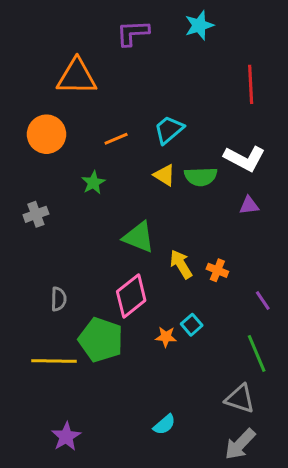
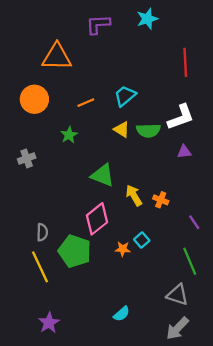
white L-shape: (245, 158) -> (181, 117), turned -48
gray semicircle: (59, 299) -> (42, 232), moved
yellow line: (54, 361) -> (40, 267), turned 64

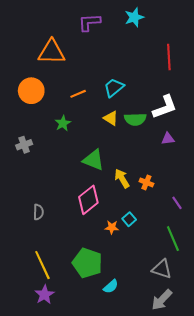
green pentagon: (75, 251) -> (87, 263), moved
yellow line: (40, 267) -> (42, 265), moved

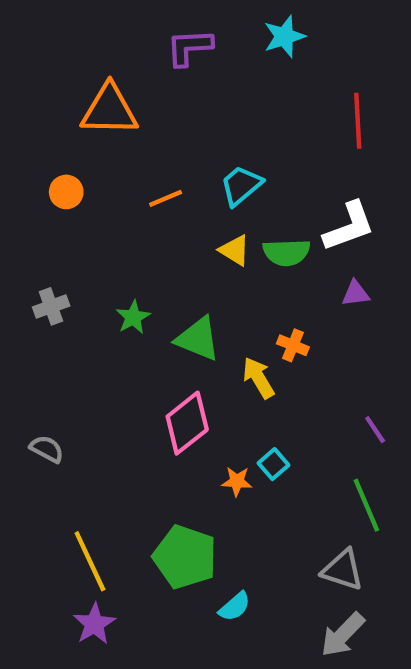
orange circle: (31, 91) -> (66, 192), size x0.6
green star: (63, 123) -> (133, 317), moved
orange cross: (146, 182) -> (293, 345), moved
gray semicircle: (38, 212) -> (47, 449), moved, turned -63

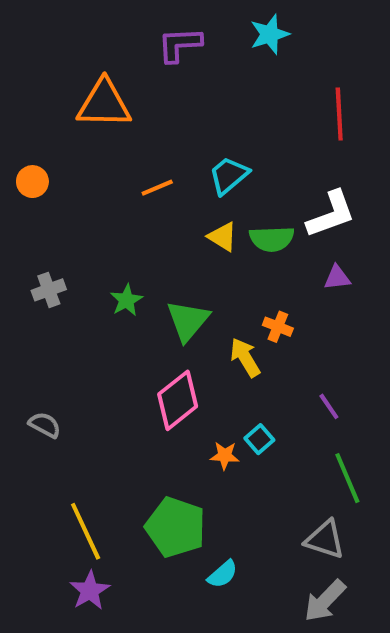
orange circle: (66, 192) -> (32, 182), moved
green triangle: (198, 339) -> (188, 321), turned 48
purple line: (375, 430) -> (329, 406), moved

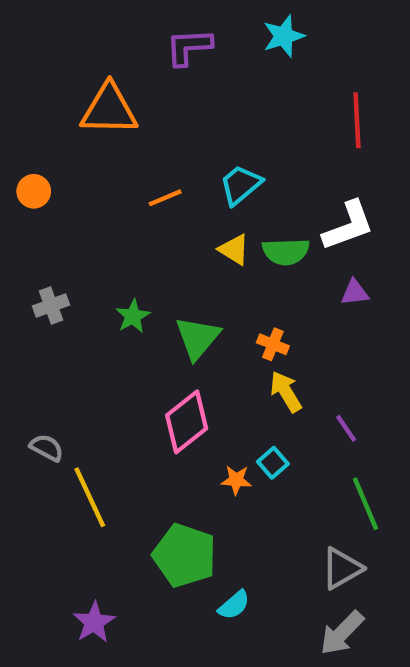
orange cross: (278, 327) -> (273, 344), moved
yellow arrow: (245, 357) -> (286, 392), moved
yellow line: (86, 531) -> (90, 497), moved
gray triangle: (325, 539) -> (342, 568), turned -48

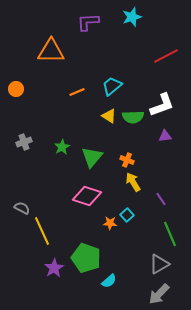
red line: (357, 120) -> (166, 56), turned 65
pink diamond: (187, 422) -> (87, 196), turned 56
purple star: (94, 622) -> (54, 268), moved

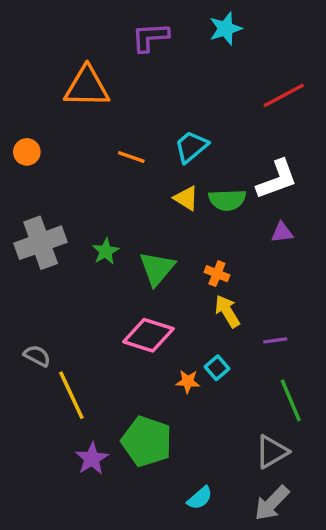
orange line: (77, 92) -> (131, 157), turned 42
gray cross: (24, 142) -> (41, 243), size x1.8
purple line: (161, 199) -> (275, 340), turned -64
cyan semicircle: (109, 281) -> (200, 498), moved

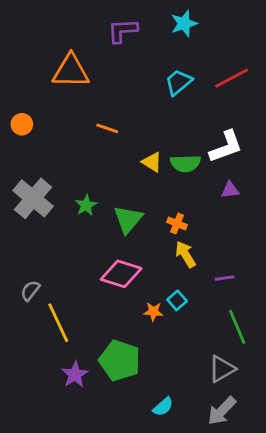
cyan trapezoid: (191, 147) -> (178, 82), moved
gray cross: (41, 243) -> (33, 198), turned -30
gray semicircle: (37, 356) -> (30, 291), turned -80

